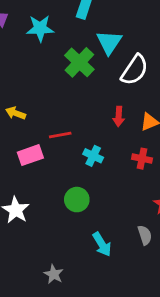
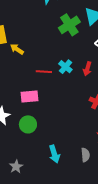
pink rectangle: (30, 155) -> (30, 96), moved
cyan cross: (93, 156) -> (65, 67), moved
green circle: (77, 200) -> (28, 124), moved

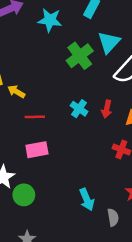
red line: (44, 72) -> (35, 117), moved
green circle: (28, 124) -> (24, 195), moved
cyan arrow: (54, 154) -> (87, 199), moved

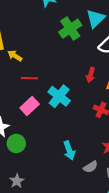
cyan cross: (79, 109) -> (59, 96), moved, size x1.5
pink rectangle: (37, 150) -> (30, 106), turned -36
gray semicircle: (113, 217) -> (91, 167), turned 64

